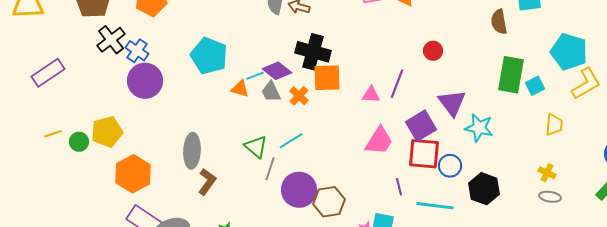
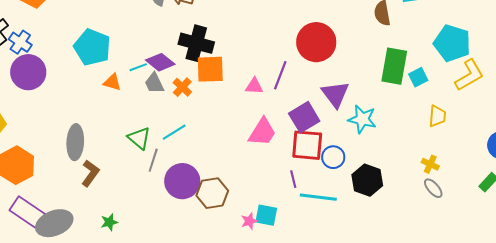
red circle: (433, 51) -> (316, 42), size x2.0
orange triangle: (240, 89) -> (112, 82), moved
purple line: (399, 187) -> (293, 179), moved
gray ellipse: (550, 197) -> (433, 188), turned 40

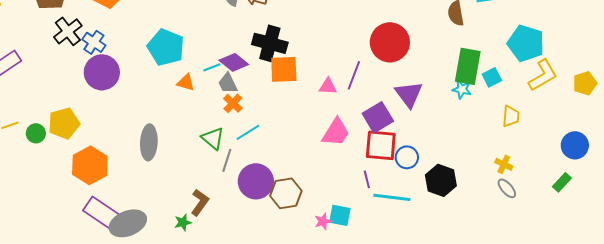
orange cross: (182, 87) -> (233, 103), moved
cyan star: (362, 119) -> (462, 89), moved, size x0.7
brown L-shape: (90, 173) -> (200, 202), moved

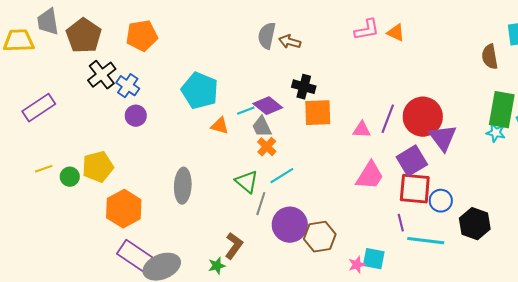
red circle: (390, 42) -> (423, 117), moved
black cross: (270, 43) -> (304, 87), size x0.7
purple circle: (102, 72) -> (136, 116), size x0.6

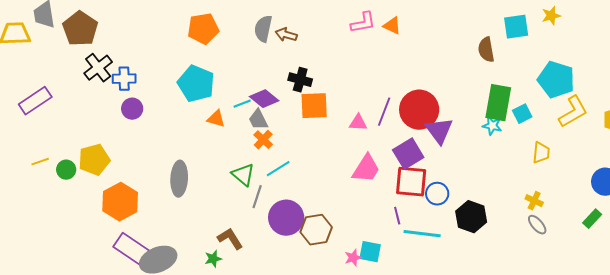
orange pentagon: (142, 36) -> (203, 29), moved
blue cross: (128, 86) -> (124, 79), turned -35
brown L-shape: (234, 246) -> (230, 239), turned -68

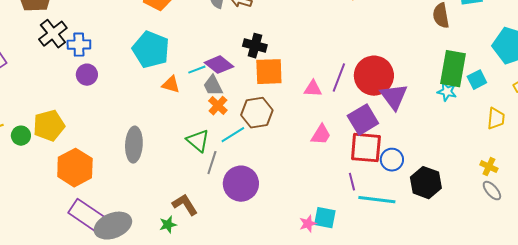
pink trapezoid: (366, 169) -> (321, 135), size x0.7
brown hexagon: (316, 230) -> (257, 113), moved

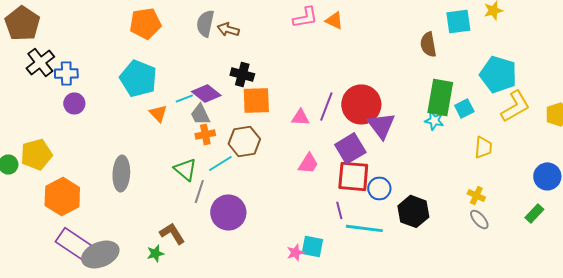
orange triangle: (171, 85) -> (158, 113), turned 30
orange cross: (218, 106) -> (205, 134), turned 36

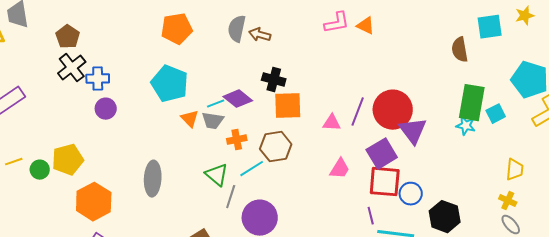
brown pentagon: (22, 23) -> (68, 37), moved, size x0.7
gray trapezoid: (200, 114) -> (213, 121), moved, turned -55
yellow trapezoid: (483, 147) -> (515, 170), moved

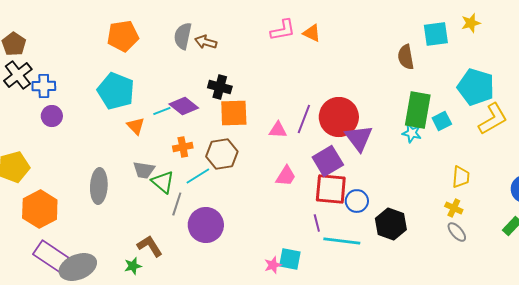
gray trapezoid: (213, 121) -> (144, 170), moved

